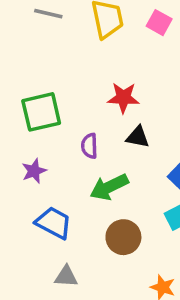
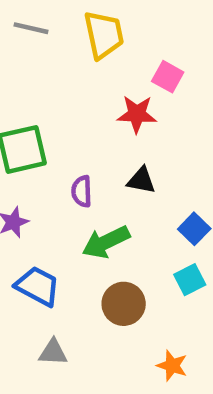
pink square: (159, 23) -> (168, 77), moved
red star: (123, 98) -> (137, 114), moved

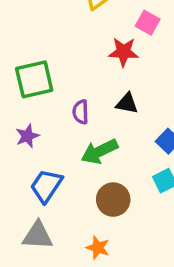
blue trapezoid: (38, 286) -> (46, 186), turned -84
gray triangle: (53, 352) -> (38, 236), moved, size x1.4
orange star: (172, 366) -> (98, 248), moved

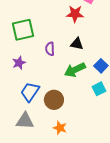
green arrow: (99, 151) -> (75, 70), moved
brown circle: (113, 200) -> (54, 100), moved

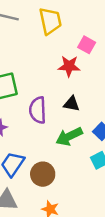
purple semicircle: (50, 49) -> (38, 110), size x1.5

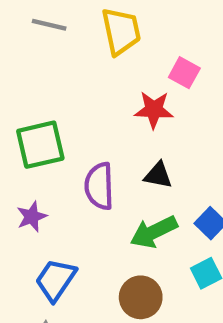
brown circle: (43, 174) -> (141, 297), moved

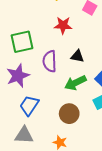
red star: (154, 110) -> (63, 25), moved
purple star: (32, 217) -> (18, 76), size x1.6

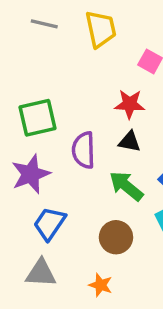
red star: (63, 25) -> (130, 104), moved
green arrow: (75, 83) -> (126, 186), turned 65

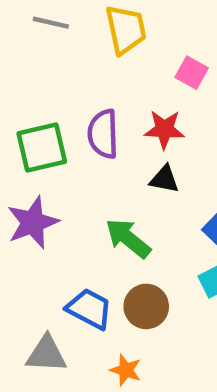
purple semicircle: (84, 150) -> (103, 134), moved
green arrow: (126, 186) -> (128, 238), moved
blue trapezoid: (49, 224) -> (89, 309), moved, turned 84

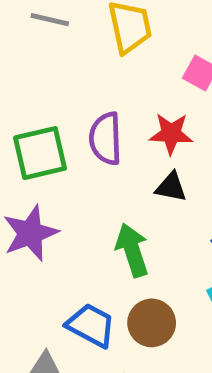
green arrow: (128, 238) -> (132, 250), turned 33

